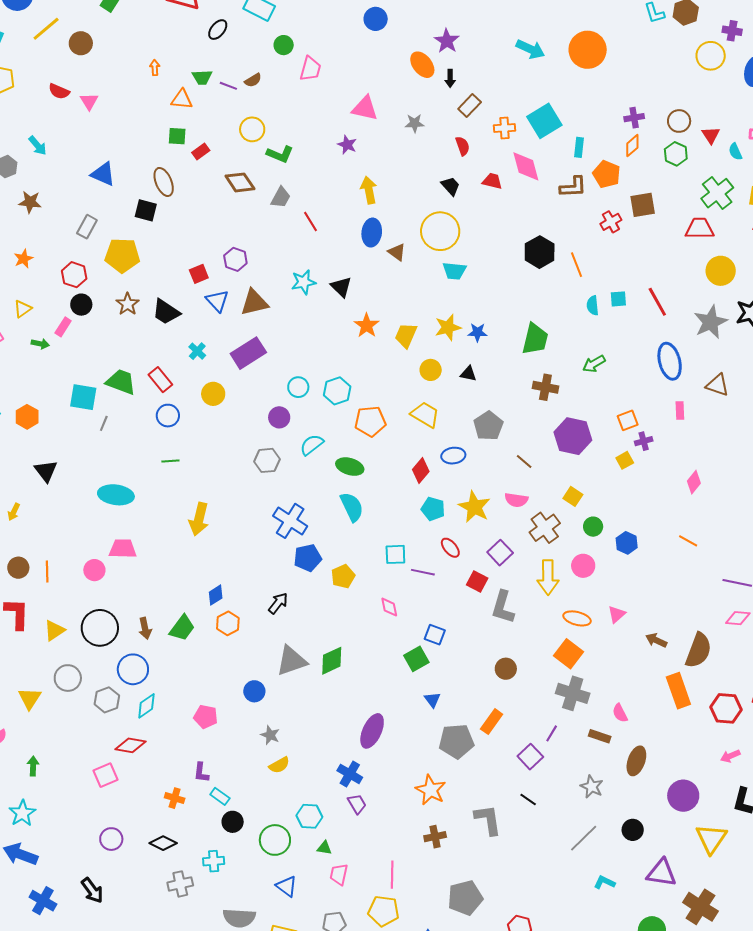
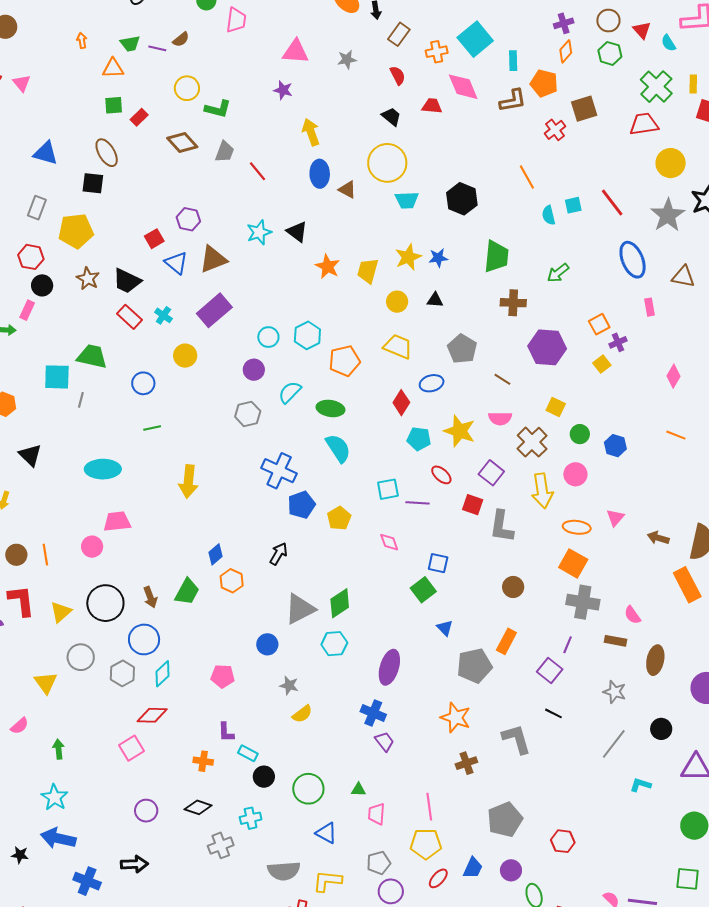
black hexagon: (540, 252) -> (462, 199), moved
red rectangle: (160, 380) -> (129, 317), moved
cyan hexagon: (309, 816) -> (334, 644), moved
black arrow: (92, 890) -> (134, 864), turned -48

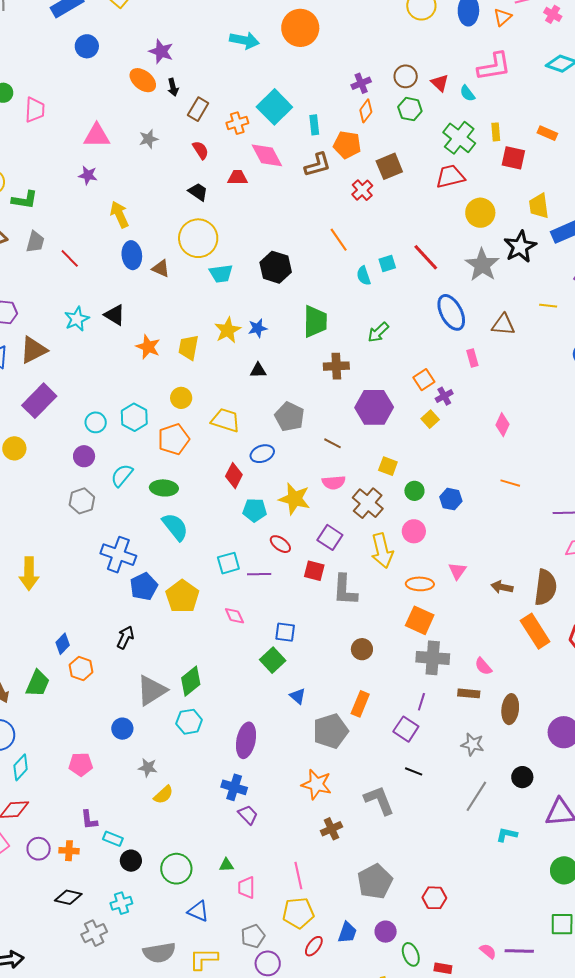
yellow circle: (397, 302) -> (181, 398), moved
yellow pentagon: (339, 518) -> (182, 596), size x1.4
purple circle: (146, 811) -> (39, 849), moved

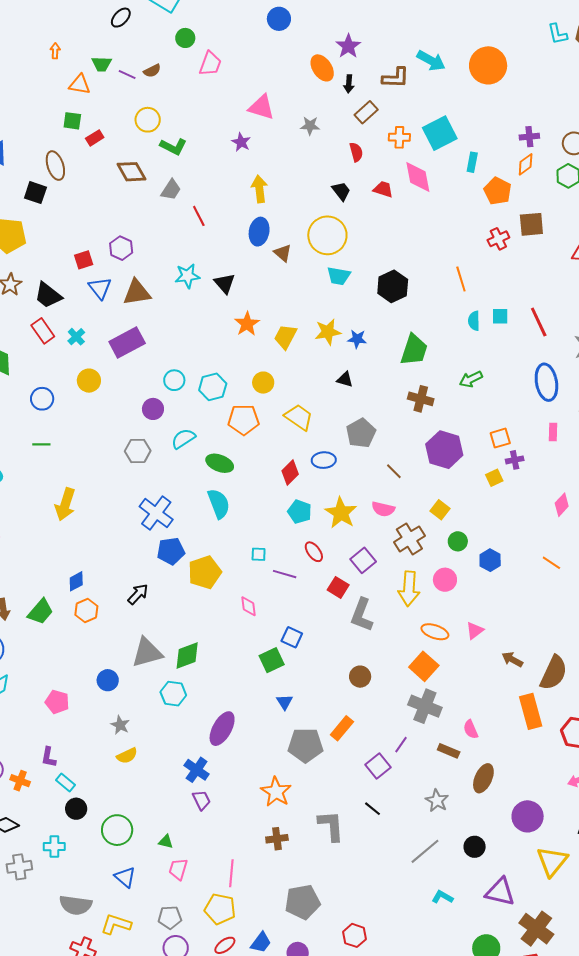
brown L-shape: (318, 165) -> (396, 78), moved
cyan square: (228, 563) -> (259, 554), size x0.7

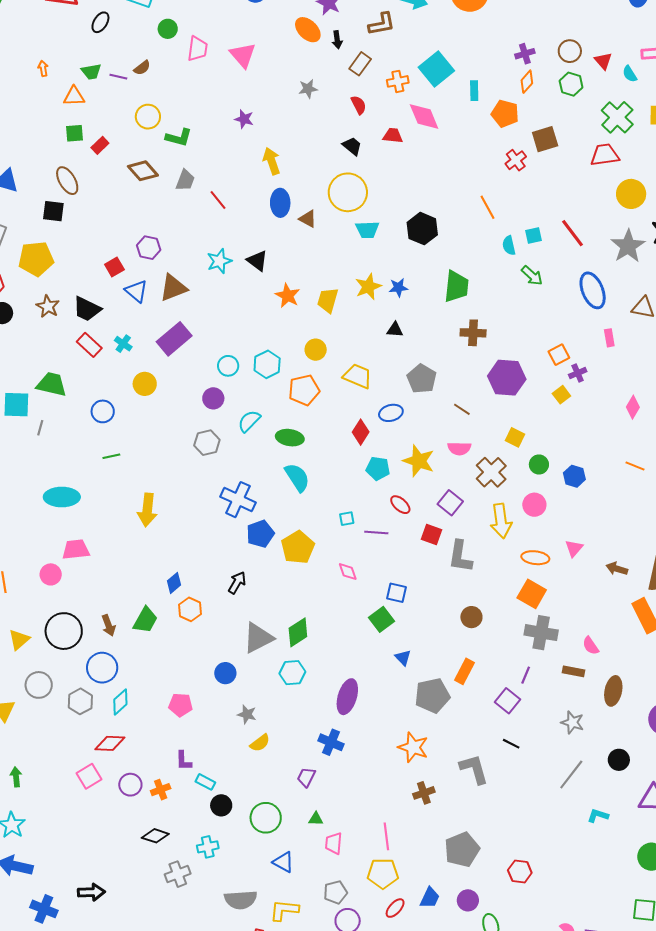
pink triangle: (262, 107) -> (243, 55), moved, turned 44
green arrow: (471, 379) -> (532, 276), moved, turned -100
orange cross: (20, 781) -> (161, 790), turned -30
purple trapezoid: (201, 800) -> (306, 777), moved, turned -115

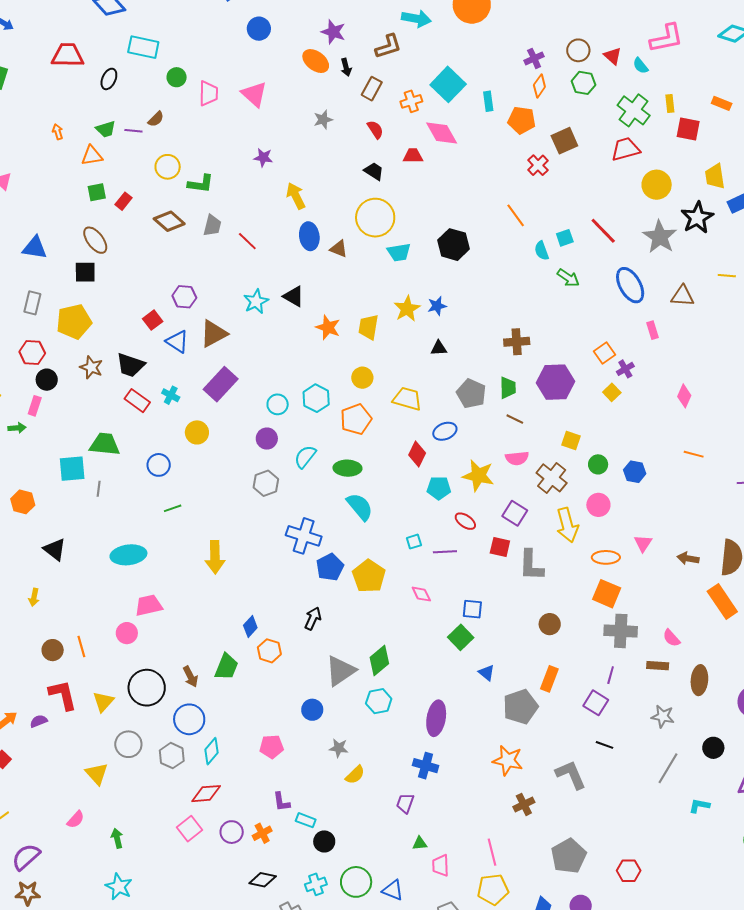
green trapezoid: (456, 286) -> (508, 388), moved, size x0.7
green circle: (266, 818) -> (356, 882), moved

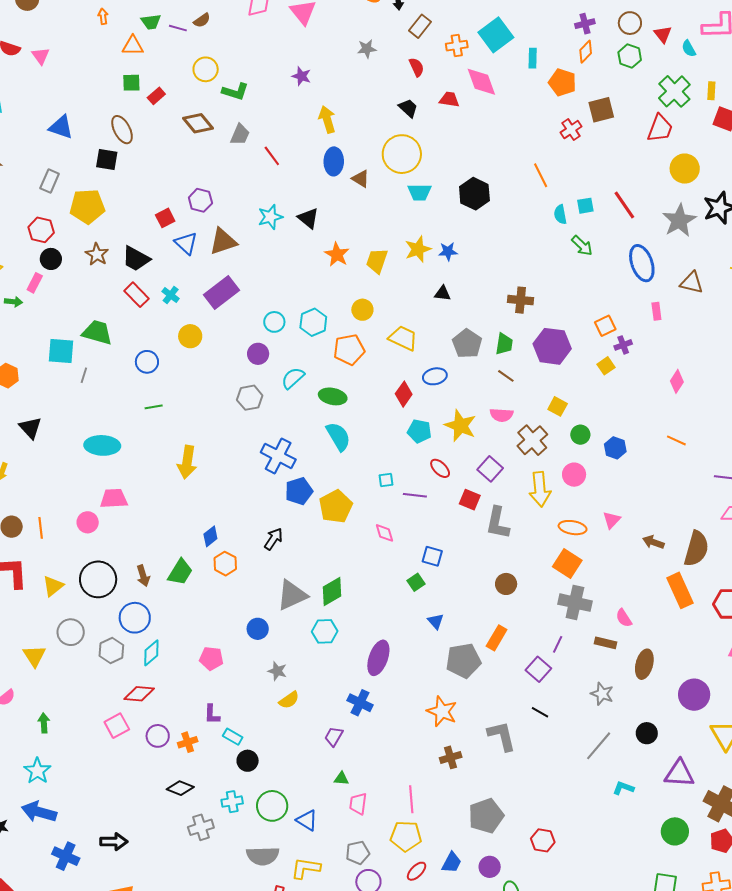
red trapezoid: (626, 149) -> (660, 128), turned 116
green square: (461, 637) -> (416, 582), size x0.7

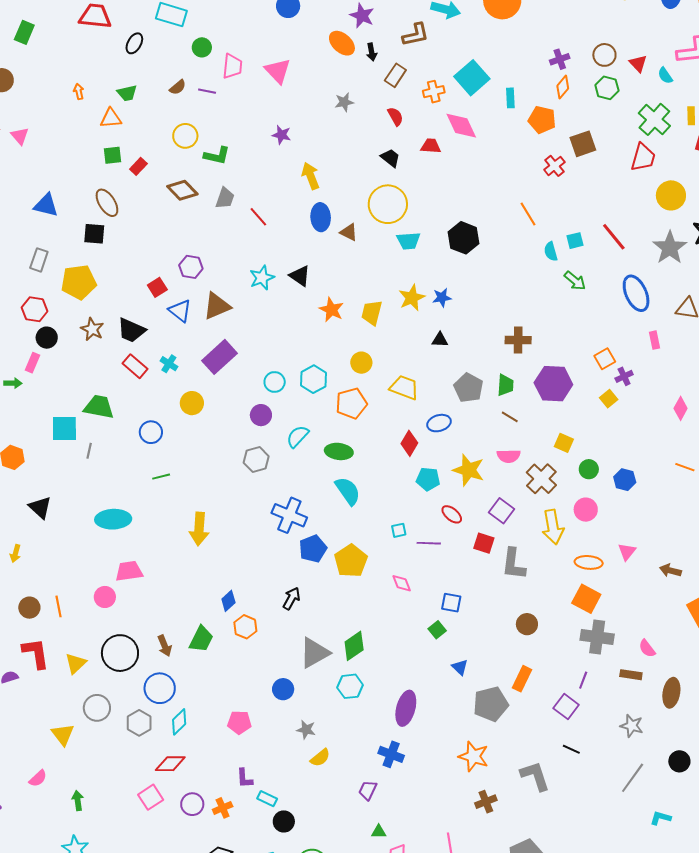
purple line: (178, 28) -> (207, 91), moved

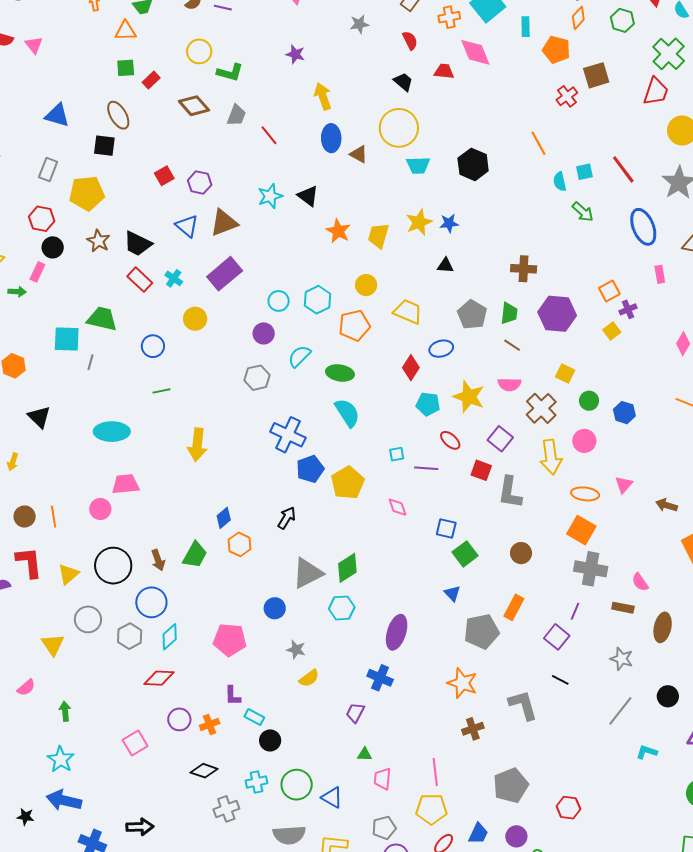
red square: (157, 287) -> (164, 176), moved
green square: (437, 630) -> (465, 554), moved, size x1.4
pink pentagon: (239, 722) -> (230, 640), size x1.4
pink square: (151, 797) -> (135, 743), moved

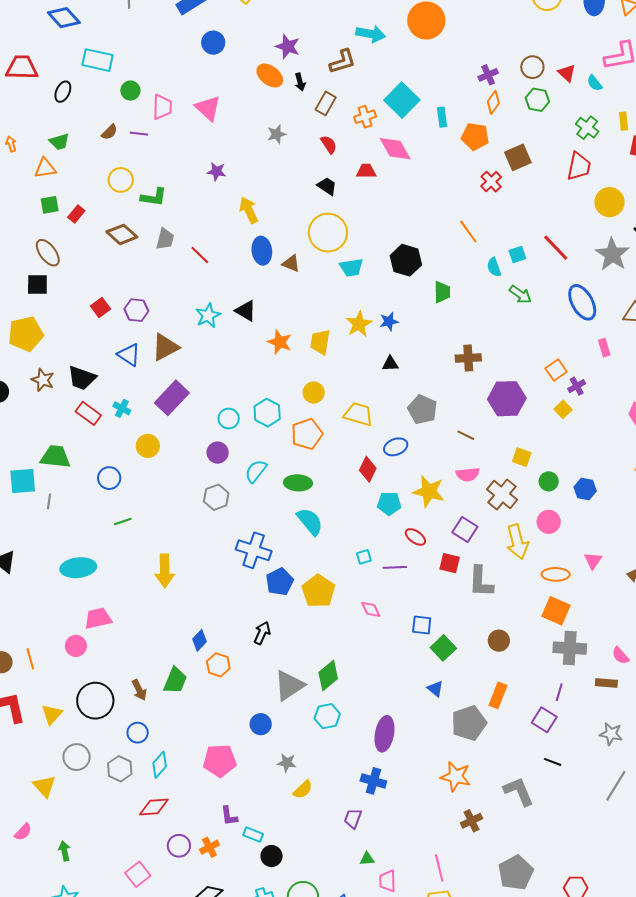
green cross: (669, 54) -> (587, 128), size x0.7
green trapezoid: (509, 313) -> (442, 292), moved
blue circle: (151, 602) -> (138, 733), size x0.7

